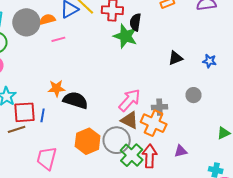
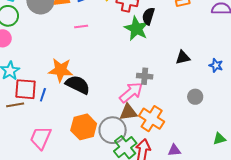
pink line: (58, 39) -> (81, 27), moved
orange star: (56, 88) -> (61, 70), size x1.4
gray cross: (160, 107) -> (145, 76), moved
brown triangle: (130, 120) -> (128, 112), turned -42

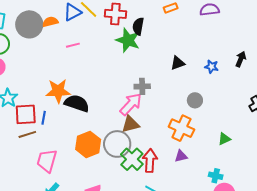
brown line: (15, 105) -> (27, 134), moved
orange cross: (152, 119) -> (181, 128), moved

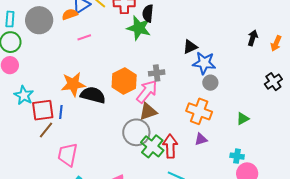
orange semicircle: (50, 22) -> (70, 14), moved
blue star: (212, 67) -> (204, 63), moved, size x1.6
brown line: (27, 134) -> (46, 130), turned -30
orange hexagon: (88, 144) -> (124, 81), moved

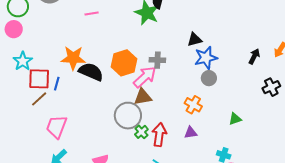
black arrow: (253, 38) -> (254, 56), moved
blue star: (204, 63) -> (206, 58), turned -30
orange cross: (199, 111) -> (193, 105), size x0.7
green cross: (152, 146) -> (141, 132), size x0.6

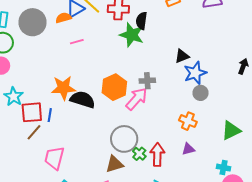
brown triangle: (143, 97) -> (114, 164), moved
green triangle: (235, 119) -> (231, 130), size x1.5

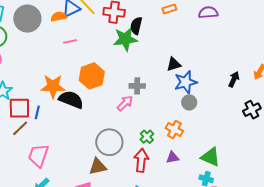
green star: (132, 35) -> (125, 39), turned -30
orange hexagon: (114, 87) -> (92, 76), moved
pink arrow: (137, 99) -> (125, 103), size x0.7
green triangle: (231, 130) -> (211, 157), moved, turned 45
green cross: (139, 154) -> (147, 137), moved

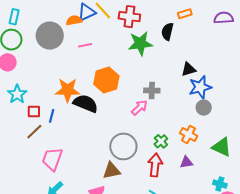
gray circle: (27, 19) -> (50, 36), moved
black semicircle: (136, 26) -> (167, 32), moved
red square: (19, 108) -> (34, 112), size x0.6
green triangle: (211, 157) -> (222, 147), moved

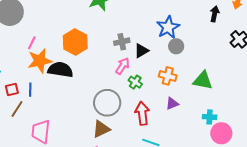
pink line: (85, 45) -> (32, 43), moved, turned -40
black triangle: (189, 69) -> (141, 51), moved
pink arrow: (139, 108) -> (123, 66), moved
green cross: (161, 141) -> (135, 82), moved

